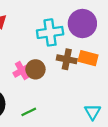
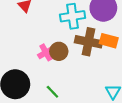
brown cross: (67, 59) -> (88, 42), size x1.4
green line: (29, 112) -> (52, 92), turned 72

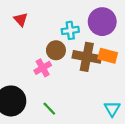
cyan cross: (73, 16) -> (70, 30), size x0.7
brown circle: (59, 51) -> (56, 50), moved

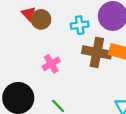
brown circle: (56, 50) -> (41, 19), moved

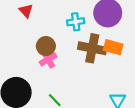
brown circle: (41, 19) -> (46, 46), moved

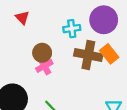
orange rectangle: (113, 47) -> (109, 54), turned 36

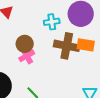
orange rectangle: (109, 54) -> (86, 45), turned -42

